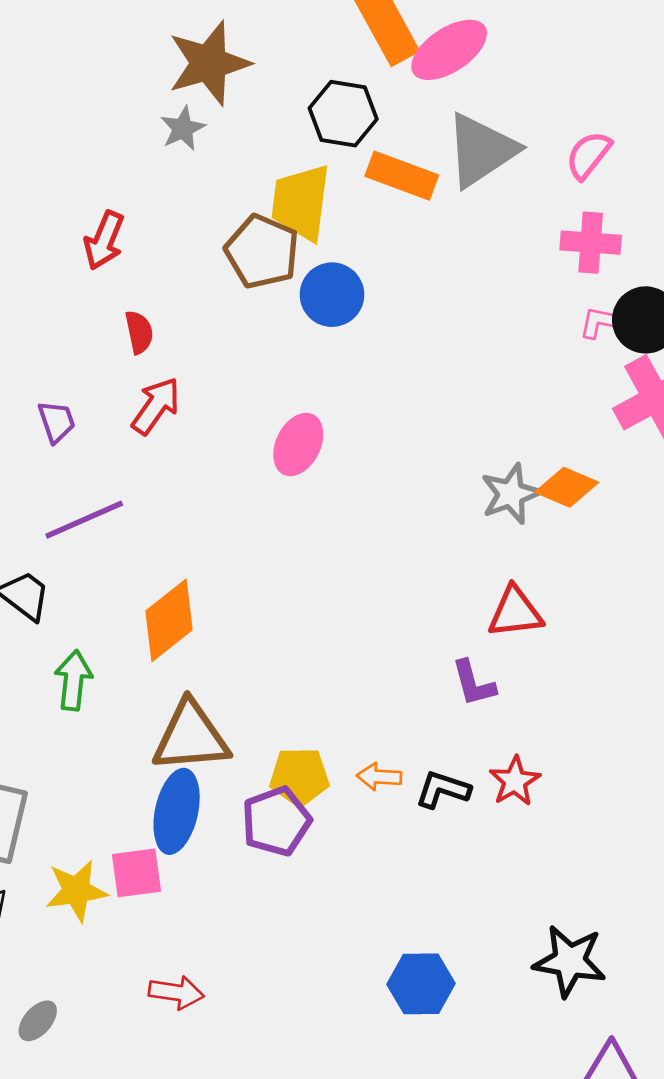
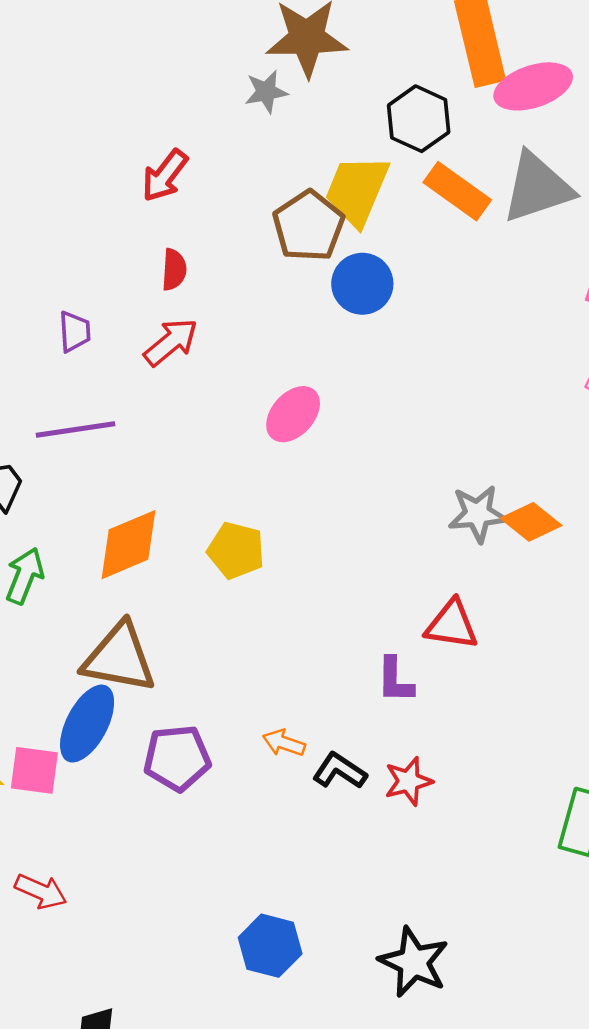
yellow pentagon: (299, 777) -> (236, 550), moved

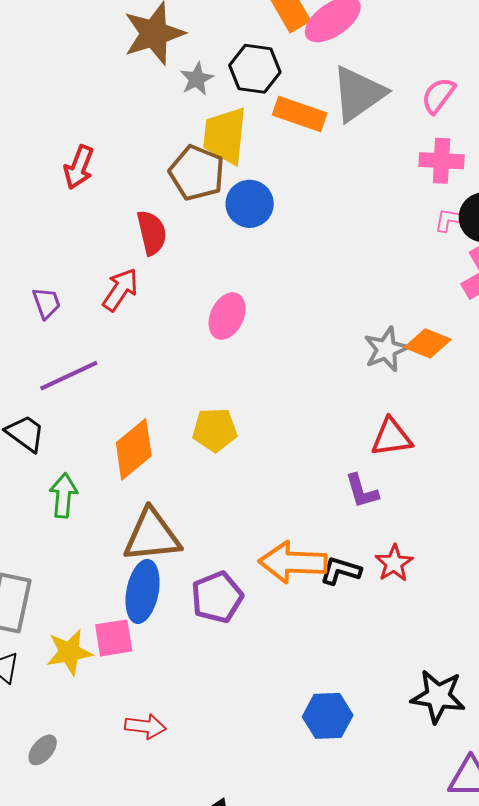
gray star: (266, 92) -> (197, 79), moved
red semicircle: (174, 270) -> (152, 233), moved, size x1.4
orange arrow: (284, 743) -> (293, 562), size x2.0

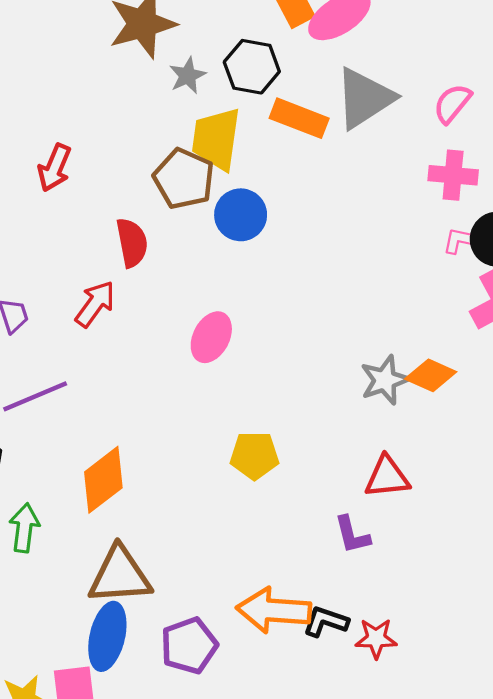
yellow pentagon: (215, 430) -> (254, 455), moved
red star: (394, 563) -> (376, 638), moved, turned 30

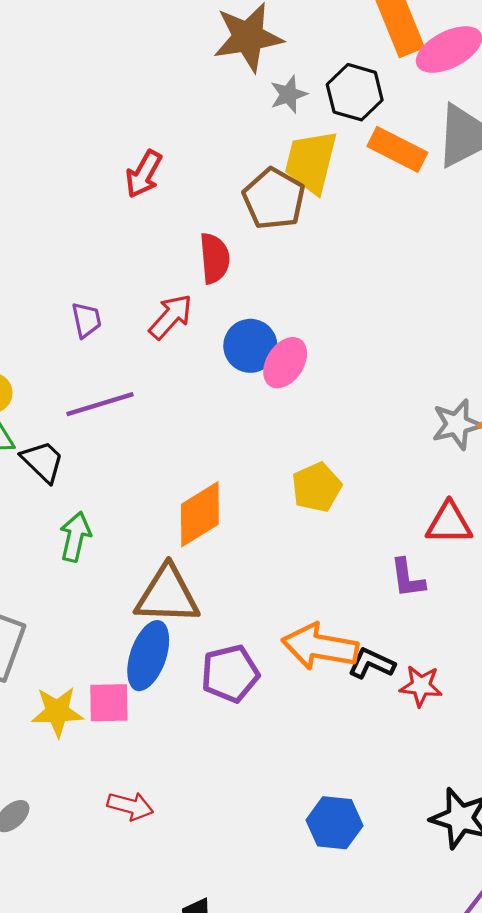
blue circle: (241, 215) -> (250, 346), moved
yellow pentagon: (254, 455) -> (317, 487), turned -30
orange diamond: (103, 480) -> (200, 514), moved

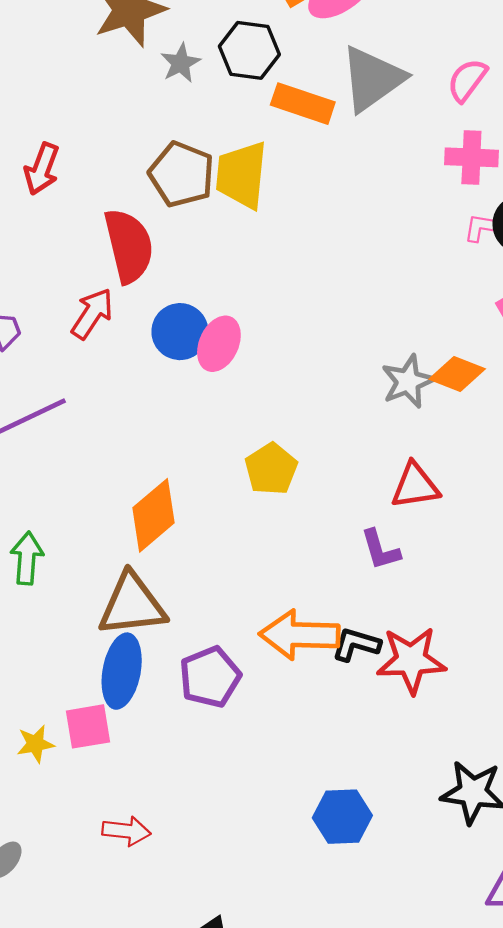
yellow trapezoid: (311, 162) -> (242, 175), moved
red semicircle: (214, 258) -> (129, 246), size x1.4
red star: (421, 686) -> (411, 660), size x1.5
yellow star: (57, 712) -> (35, 744), size x0.7

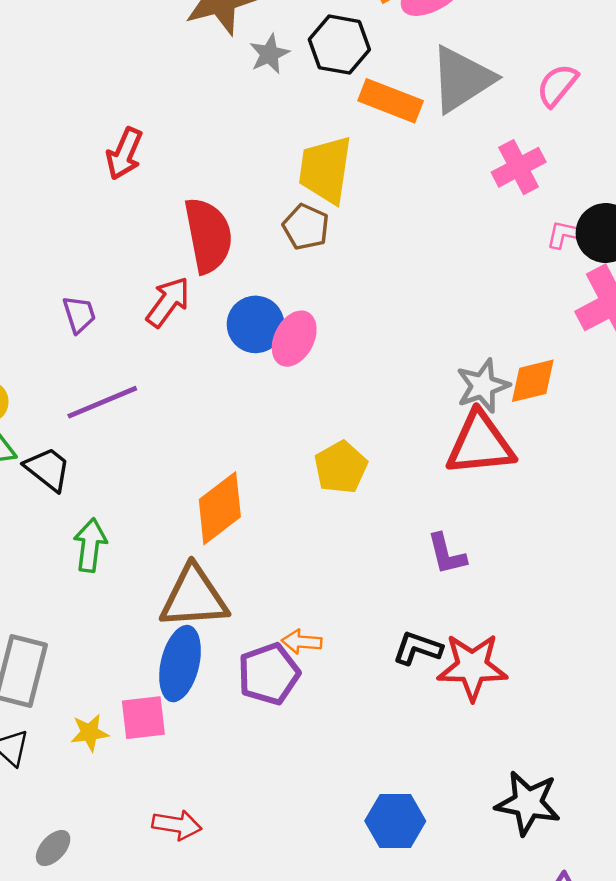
pink cross: (471, 157) -> (519, 167), moved, turned -33
brown pentagon: (182, 174) -> (306, 227), moved, size x0.7
orange diamond: (457, 374) -> (533, 381), turned -38
red triangle: (415, 486) -> (480, 444), moved, size x1.4
orange arrow: (300, 635) -> (302, 642), moved, size x0.5

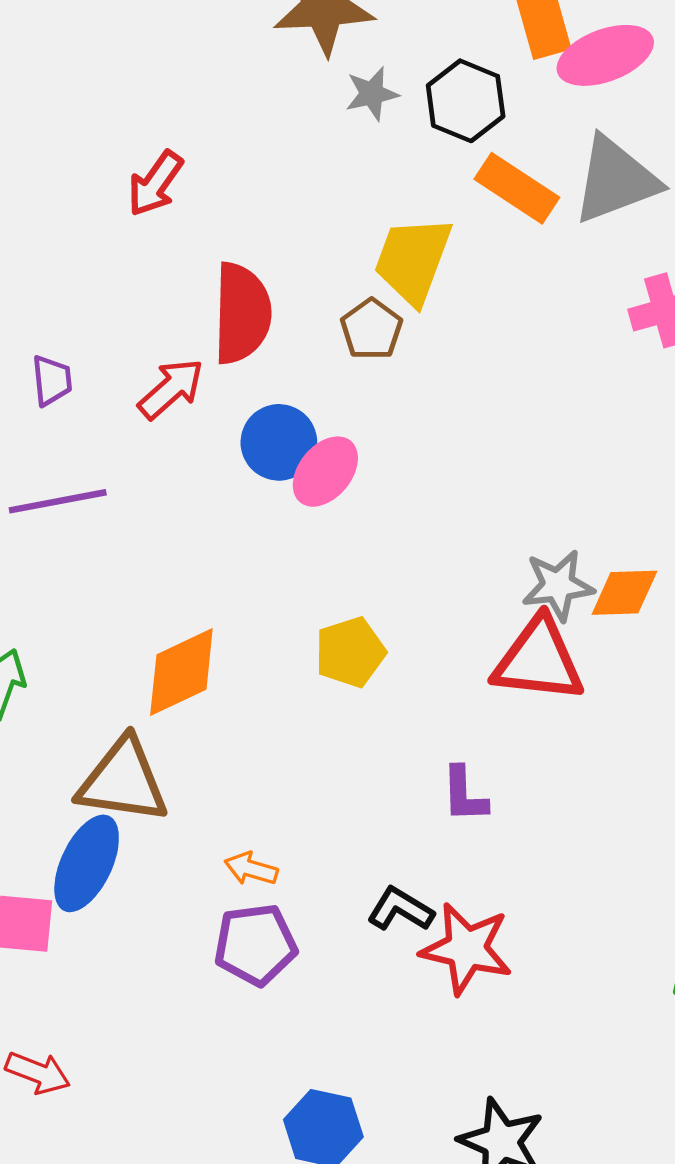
purple pentagon: (269, 674) -> (255, 945), moved

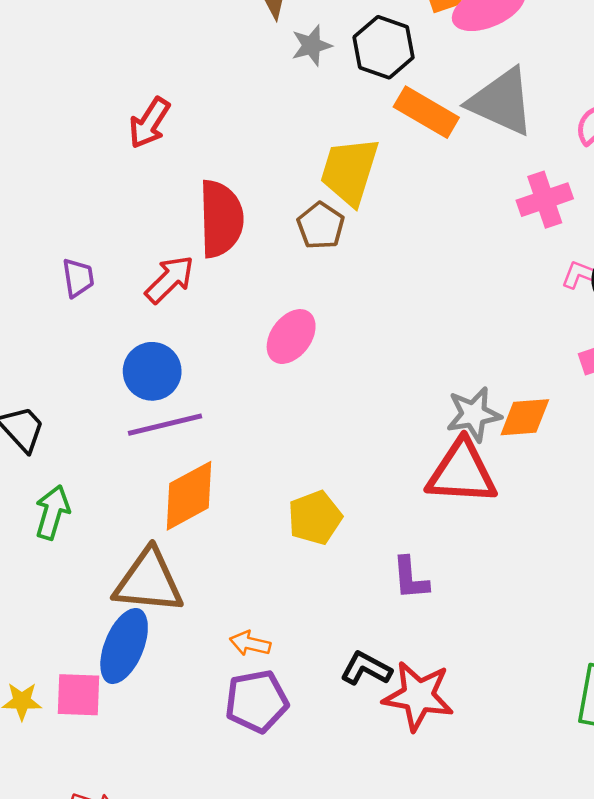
gray triangle: (616, 180) -> (501, 102), turned 48
blue circle: (279, 442) -> (152, 371), moved
purple line: (58, 501) -> (165, 425), moved
yellow pentagon: (350, 652) -> (315, 518), moved

